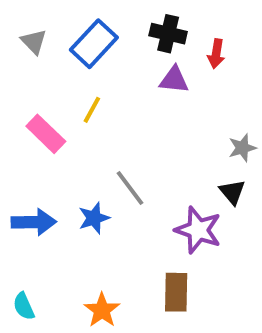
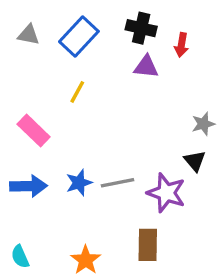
gray triangle: (34, 42) -> (29, 35), turned -35
pink rectangle: (46, 134) -> (34, 131), moved
gray line: (130, 188) -> (118, 183), moved, turned -64

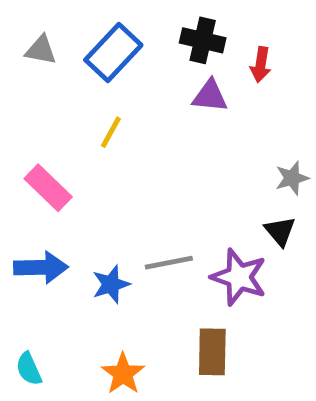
blue star: (79, 183) -> (111, 284), moved

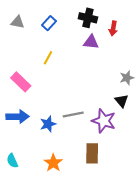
blue rectangle: (113, 52) -> (49, 23), size x0.6

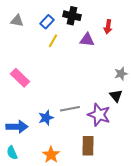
black cross: (88, 18) -> (72, 16), moved
yellow line: (48, 58) -> (53, 41), moved
blue arrow: (18, 117) -> (17, 127), moved

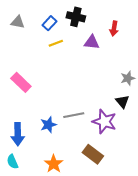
yellow line: (53, 41) -> (56, 43), turned 40
blue arrow: (17, 127) -> (18, 134), turned 90
brown rectangle: (88, 146) -> (93, 154), turned -54

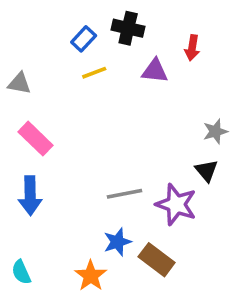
gray triangle: (18, 22) -> (19, 83), moved
blue star: (48, 125) -> (117, 242), moved
blue arrow: (18, 134) -> (30, 196), moved

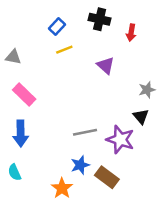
black cross: (128, 28) -> (100, 19), moved
purple triangle: (155, 71) -> (106, 65), moved, turned 36
cyan semicircle: (21, 272) -> (14, 172), moved

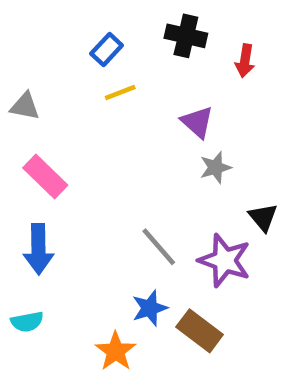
gray star: (147, 90) -> (215, 167), moved
gray line: (85, 132) -> (159, 247), turned 60
cyan semicircle: (14, 172) -> (27, 322), turned -77

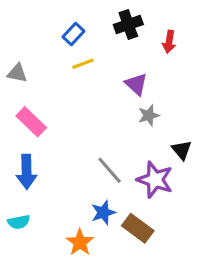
black cross: (186, 36) -> (128, 25), turned -32

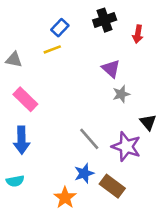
yellow line: (83, 64) -> (52, 49), moved

